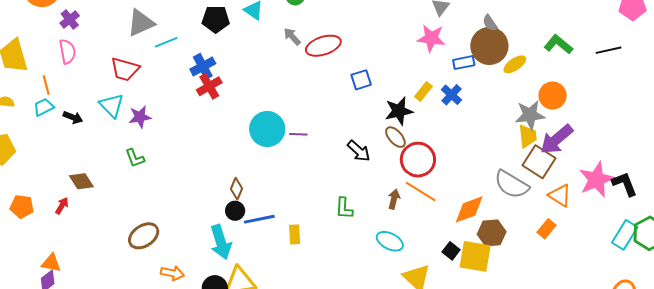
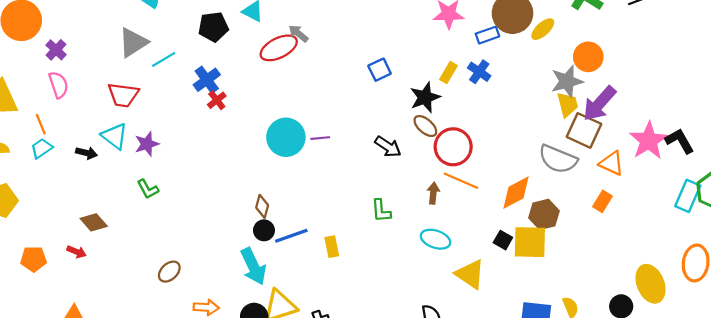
red ellipse: (323, 46) -> (279, 48), moved
red cross: (209, 86) -> (217, 100), size x0.7
black arrow: (73, 117) -> (86, 153), moved
red arrow: (62, 206) -> (77, 252), turned 90
brown ellipse: (144, 236) -> (169, 272), size x0.7

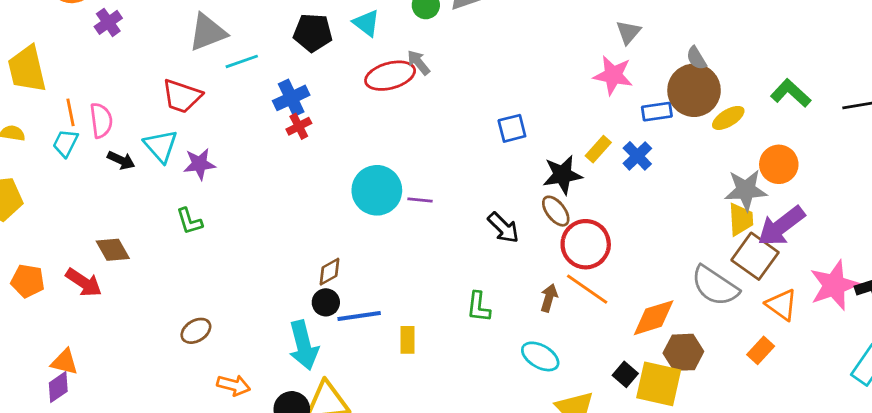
pink semicircle: (59, 85) -> (101, 120), moved
cyan trapezoid: (42, 148) -> (65, 143), turned -40
brown diamond: (262, 206) -> (330, 272), turned 35
red arrow: (77, 252) -> (84, 283), size x1.5

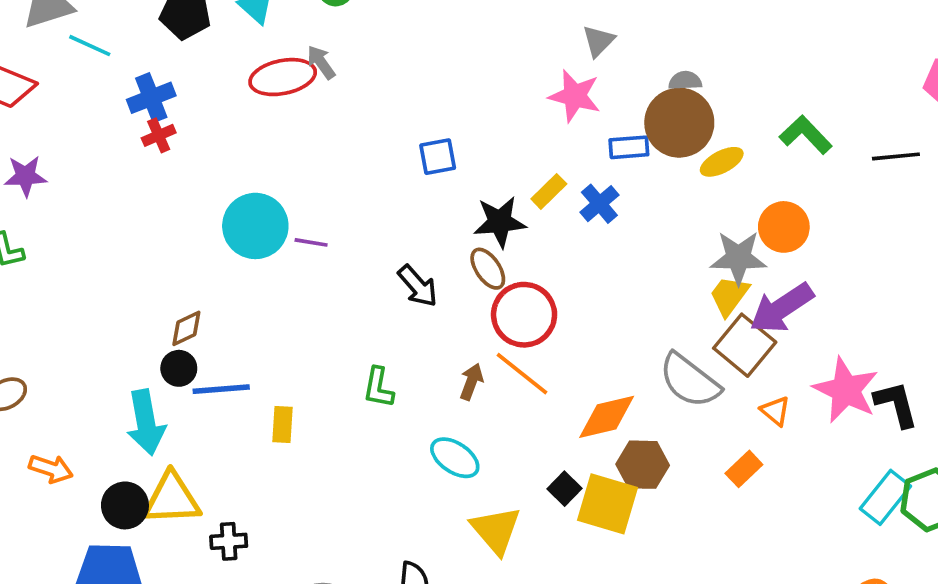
gray semicircle: (696, 58) -> (685, 81), turned 115
cyan line: (242, 61) -> (90, 46), turned 40
yellow trapezoid: (741, 219) -> (729, 296), turned -144
pink star: (834, 285) -> (846, 390), turned -30
orange triangle: (782, 305) -> (775, 411), size x0.7

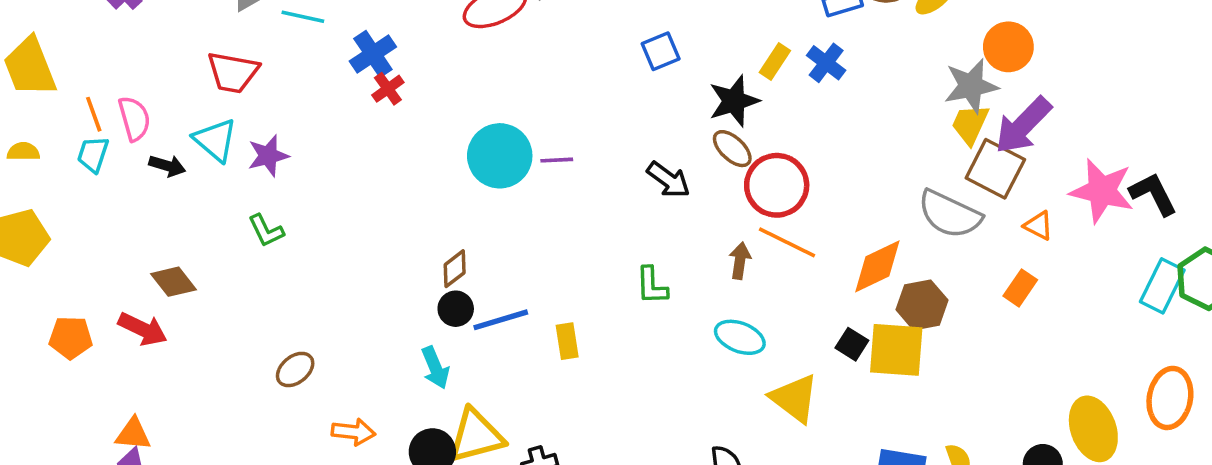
cyan arrow: (146, 422) -> (435, 368), size x0.7

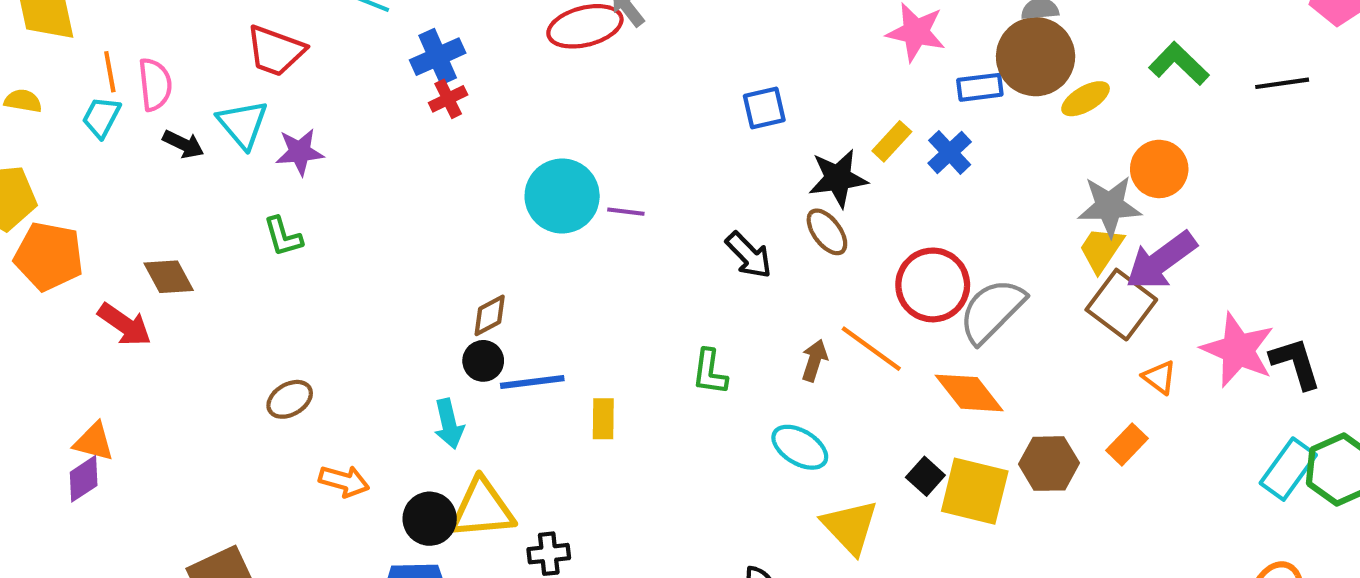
red circle: (777, 185) -> (933, 285), moved
gray semicircle: (950, 214) -> (992, 311), moved, turned 100
orange diamond: (877, 266) -> (969, 393), turned 68
brown hexagon: (922, 305) -> (1049, 464), moved
orange pentagon: (71, 337) -> (49, 256), moved, size x1.4

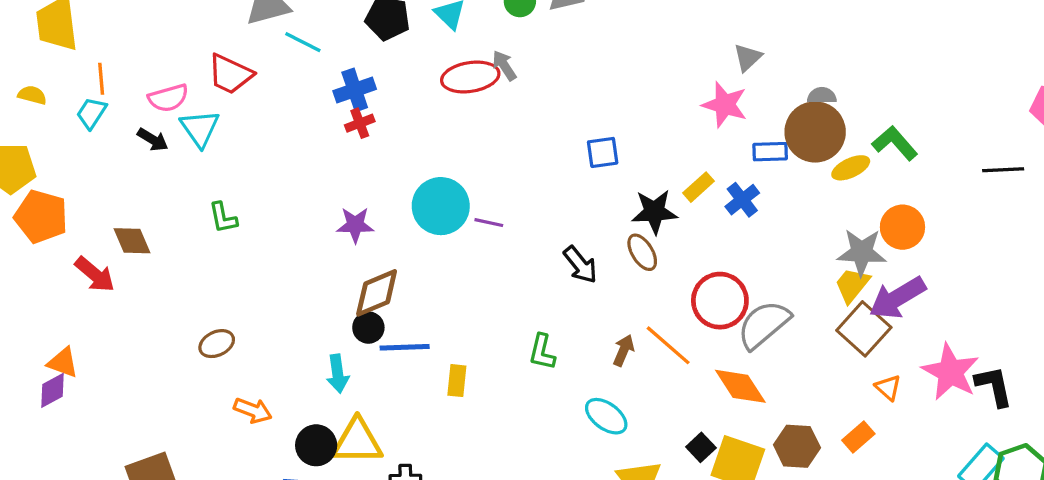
green L-shape: (1179, 64) -> (895, 143), moved
pink semicircle: (155, 84) -> (168, 98), moved, turned 75
purple star: (300, 152) -> (355, 225), moved
brown diamond: (490, 315) -> (377, 293), size x1.6

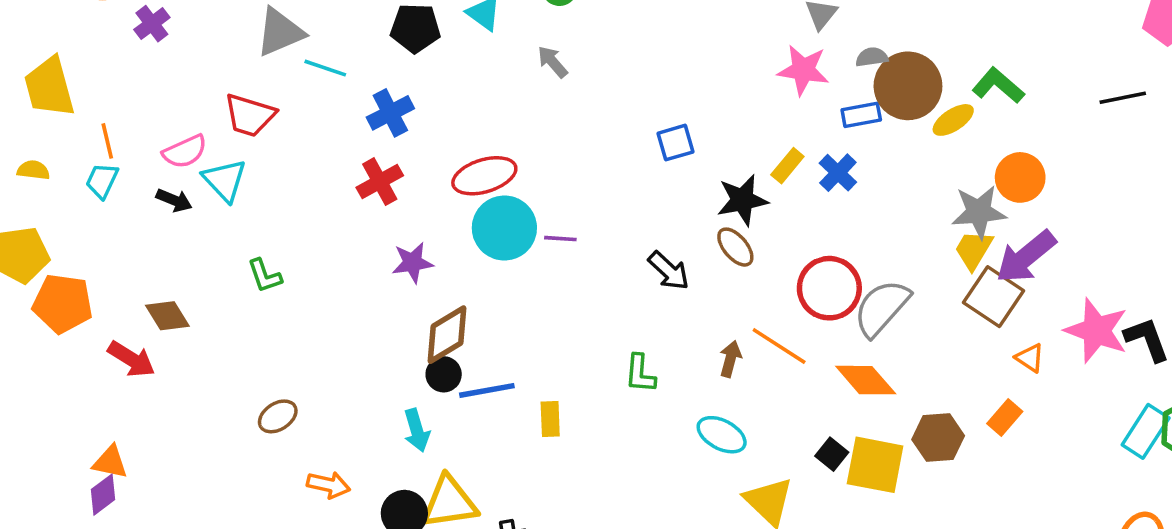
red ellipse: (470, 77) -> (484, 176), moved
gray semicircle: (822, 96) -> (872, 57), moved
red cross: (360, 123) -> (380, 182), moved, size x1.4

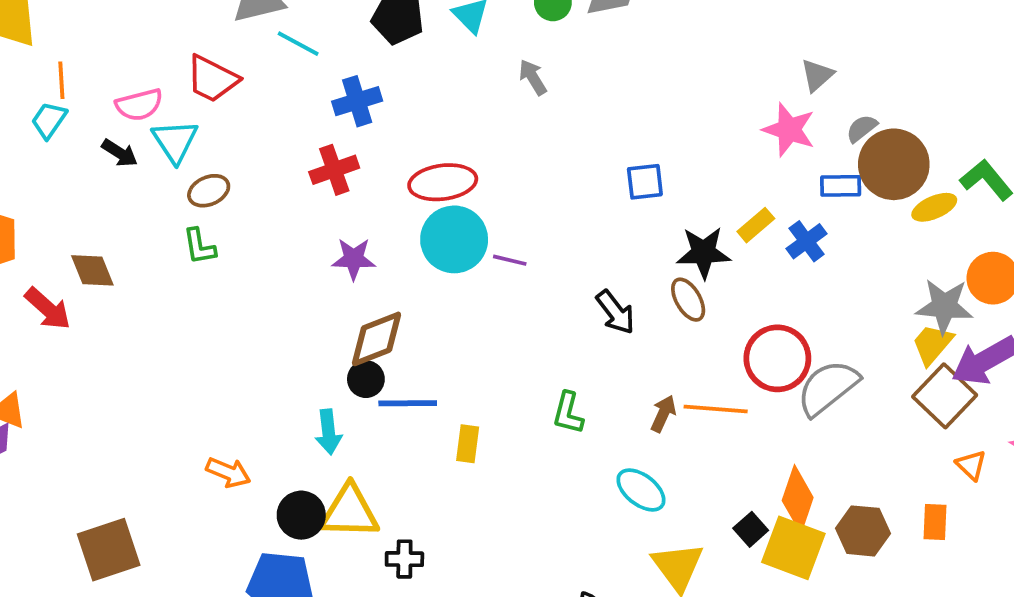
gray semicircle: (872, 57) -> (862, 128), turned -40
orange line: (779, 346) -> (716, 409), turned -38
orange diamond: (866, 380) -> (798, 499), moved, turned 50
brown ellipse: (278, 416) -> (209, 191), moved
orange rectangle: (1005, 417) -> (935, 522), turned -48

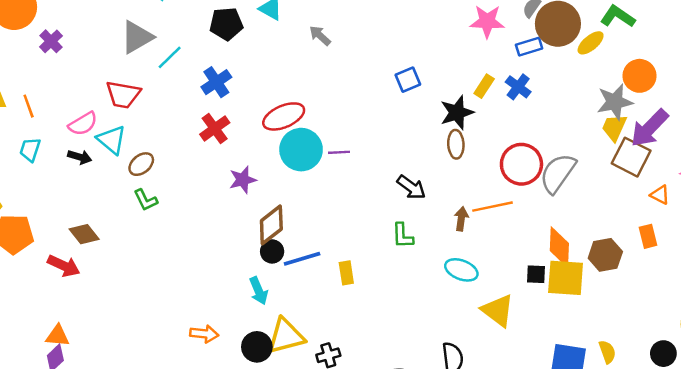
cyan line: (298, 44) -> (170, 57), turned -56
orange line: (61, 80) -> (29, 106), moved
brown ellipse: (688, 300) -> (456, 144), turned 44
black arrow: (615, 312) -> (411, 187), moved
black square: (751, 529) -> (536, 274), turned -30

